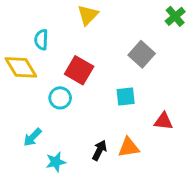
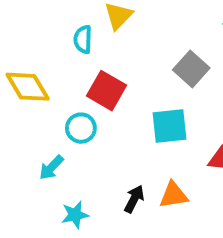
cyan semicircle: (41, 40) -> (83, 39), moved
cyan square: (126, 96) -> (170, 126), size x1.4
cyan arrow: (32, 137) -> (51, 167), moved

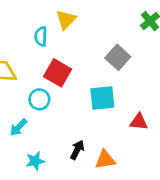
orange triangle: (174, 195) -> (105, 160), moved

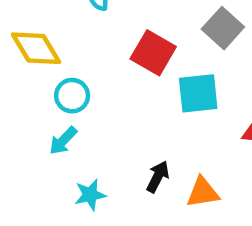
red square: (58, 73) -> (153, 53), moved
cyan circle: (39, 99) -> (72, 96), moved

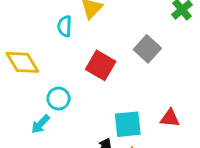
cyan square: (198, 93) -> (128, 124), moved
cyan circle: (72, 96) -> (59, 99), moved

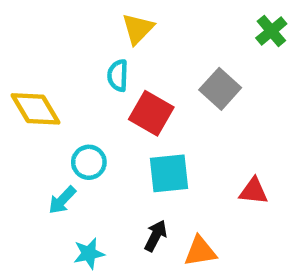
cyan semicircle: (65, 26) -> (118, 75), moved
cyan square: (128, 124) -> (169, 173), moved

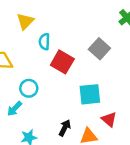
yellow triangle: (138, 29) -> (25, 21), moved
cyan square: (169, 173) -> (90, 94), moved
red triangle: (254, 191) -> (109, 119), moved, turned 35

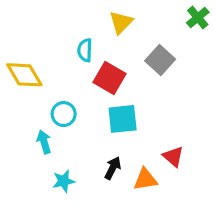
yellow triangle: (25, 21) -> (121, 22), moved
cyan square: (90, 94) -> (123, 119), moved
cyan arrow: (14, 109) -> (44, 142), turned 119

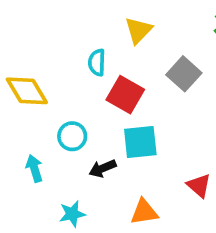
cyan arrow: (44, 142) -> (34, 168), moved
black arrow: (113, 168) -> (102, 168), moved, turned -140
orange triangle: (145, 179) -> (144, 212), moved

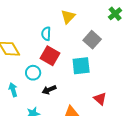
red square: (125, 95) -> (50, 56), moved
cyan square: (140, 142) -> (81, 66), moved

